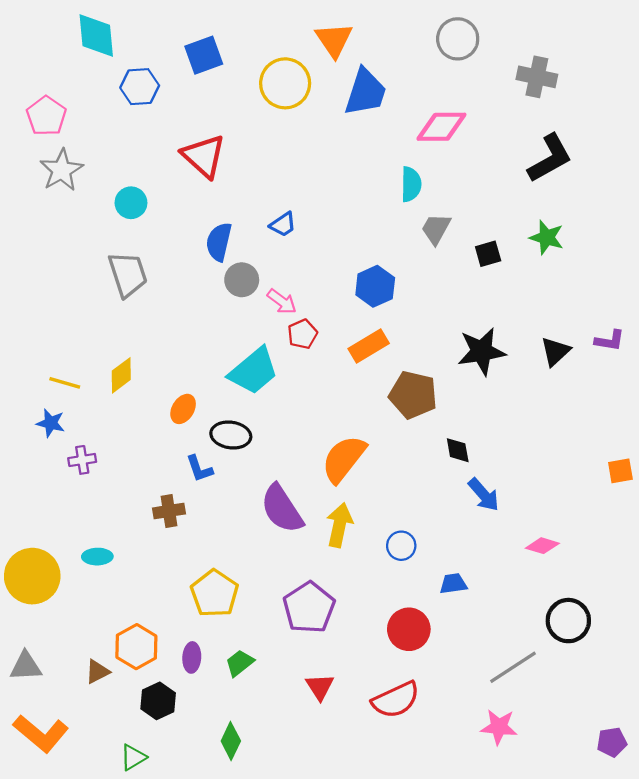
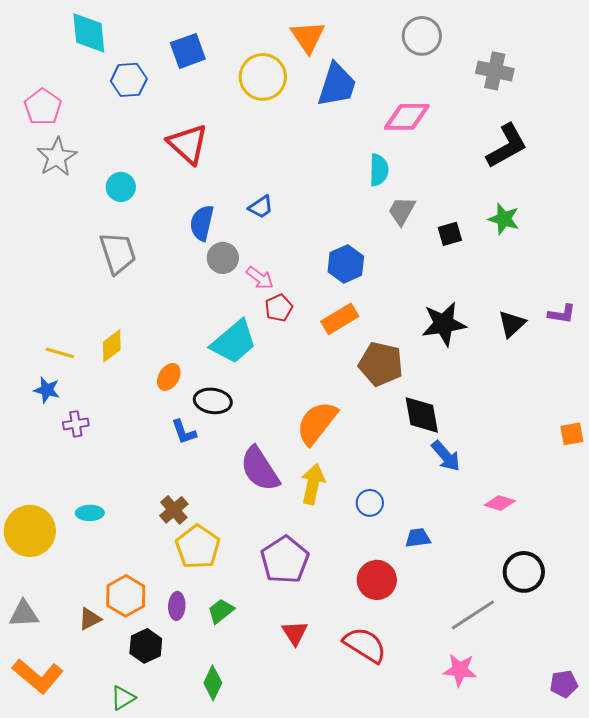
black diamond: (458, 450) -> (422, 415), size x1.6
brown cross: (169, 511) -> (174, 510), moved, turned -32
red semicircle: (396, 700) -> (365, 645), turned -123

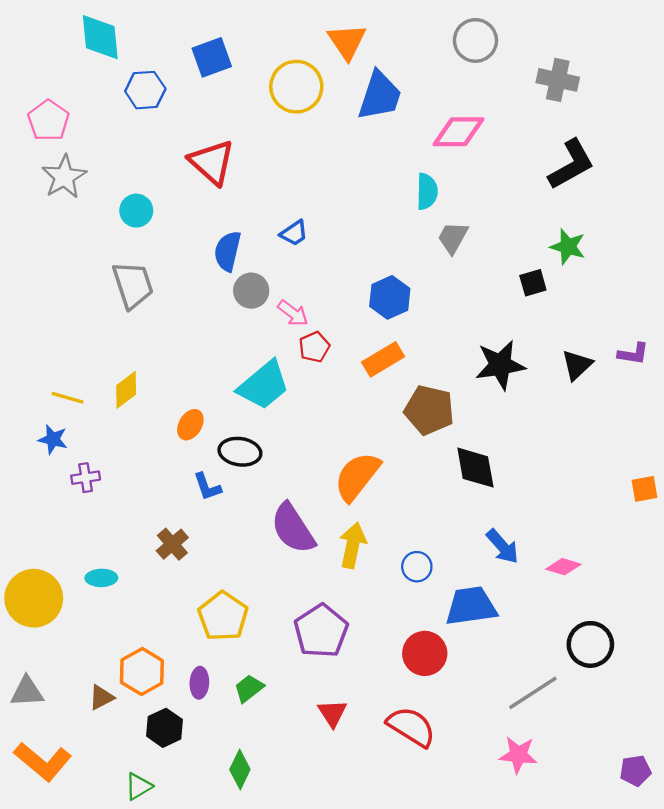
black square: (450, 234) -> (533, 283), moved
blue arrow: (446, 456) -> (502, 546), moved
brown cross: (174, 510) -> (172, 544), moved
blue trapezoid: (418, 538) -> (471, 606), size x1.8

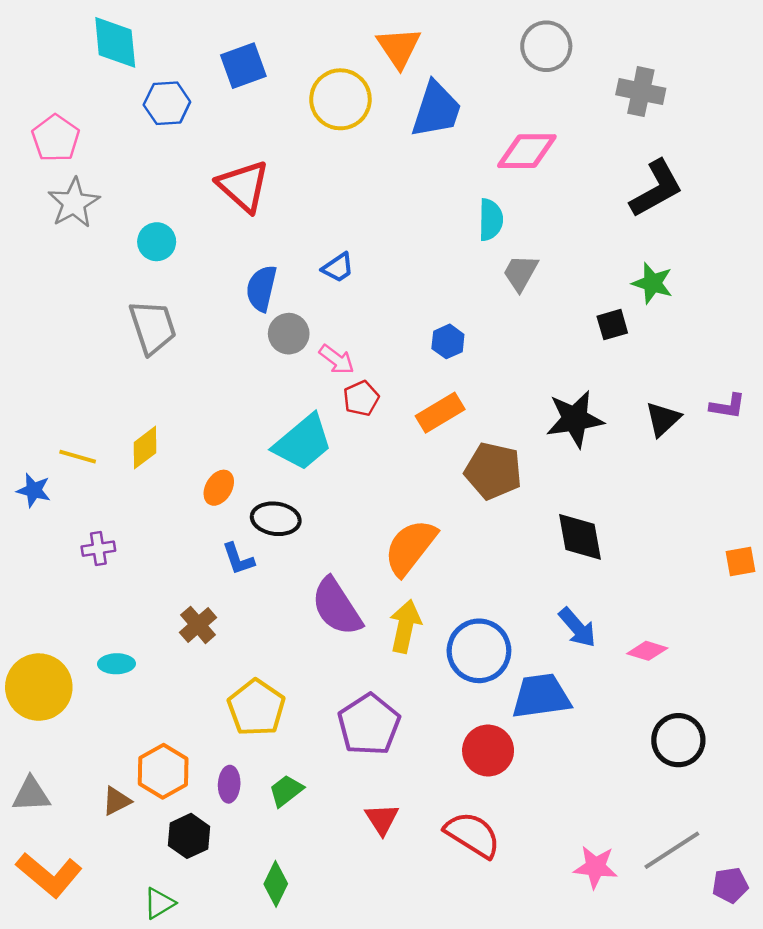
blue hexagon: (390, 297) -> (448, 341), size x0.7
blue star: (53, 439) -> (34, 490), moved
black diamond: (475, 468) -> (580, 537), moved
blue circle: (417, 567) -> (479, 651), size x1.8
gray line: (533, 693) -> (672, 850), moved

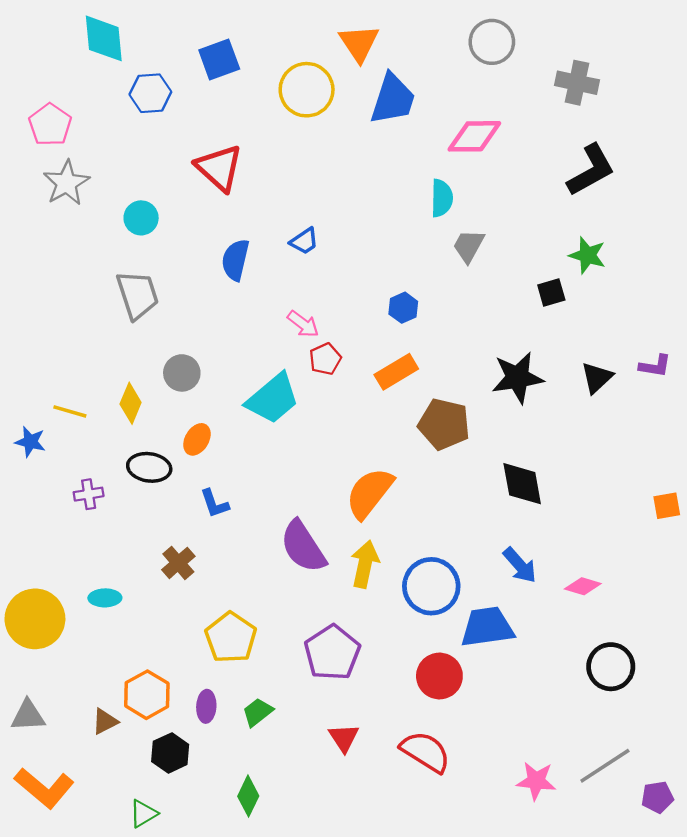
gray circle: (289, 334) -> (182, 373), moved
yellow diamond: (145, 448) -> (131, 403), turned -30
black ellipse: (276, 519) -> (149, 467), moved

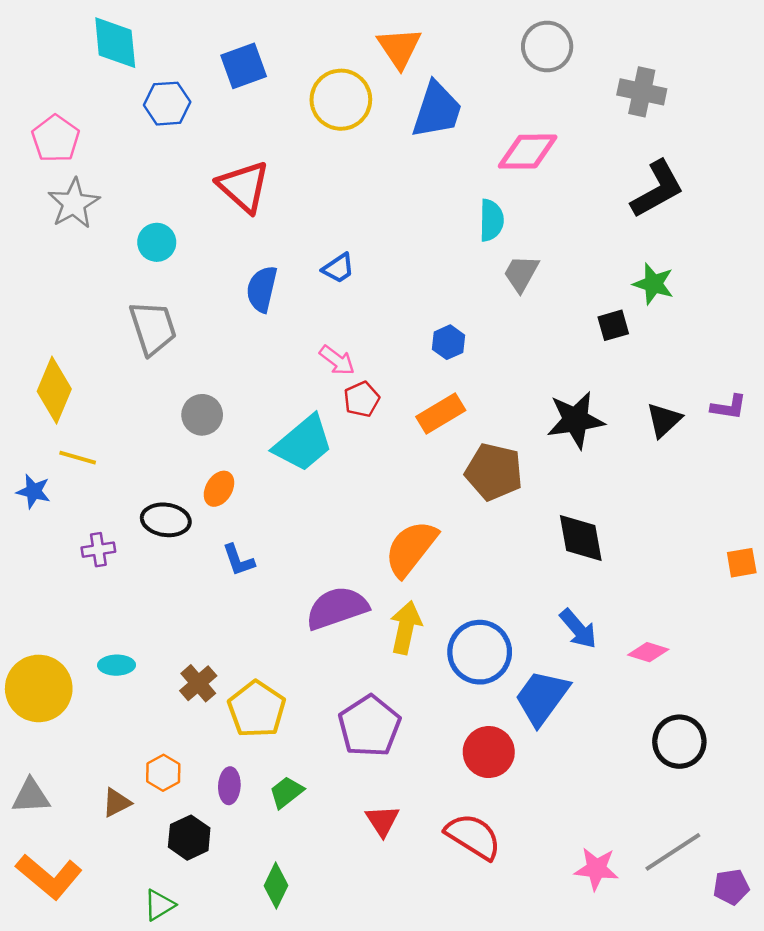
yellow diamond: (131, 403) -> (54, 390), moved, size x1.4
purple semicircle: (303, 547) -> (337, 608), turned 104
brown cross: (178, 563) -> (198, 683), moved
blue trapezoid: (487, 627) -> (542, 698), turned -46
orange hexagon: (147, 695) -> (163, 773), size x0.7

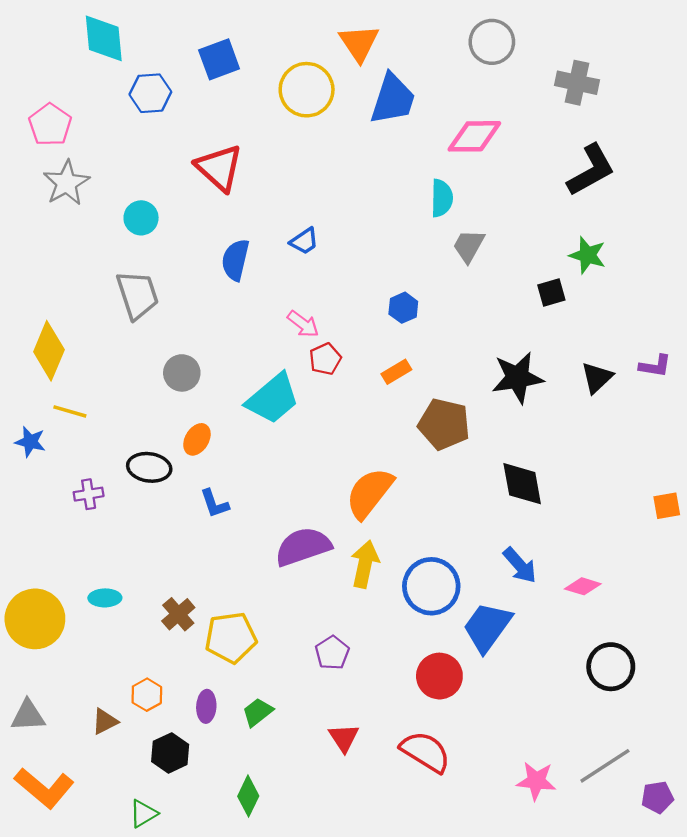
orange rectangle: (441, 414) -> (396, 372), size x0.7
yellow pentagon: (257, 709) -> (231, 638), turned 30
purple pentagon: (369, 726) -> (332, 653), size x0.6

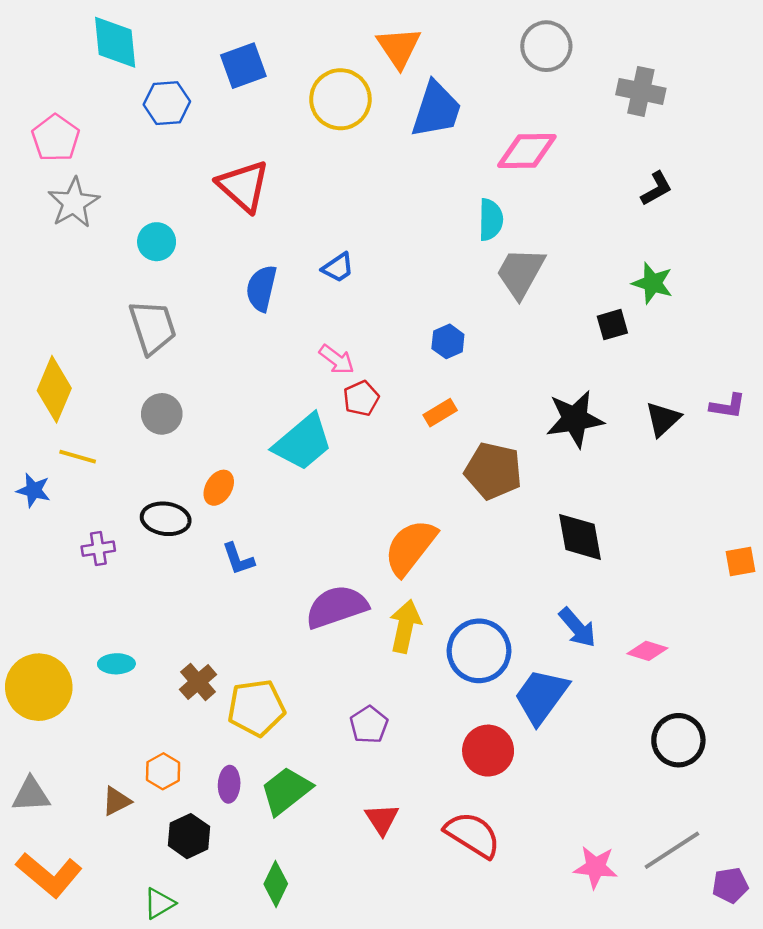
black L-shape: (591, 170) -> (656, 189), size x0.6
gray trapezoid: (469, 246) -> (520, 273), size x1.4
gray circle: (182, 373) -> (162, 414), moved
green trapezoid: (258, 712) -> (286, 791), size x1.5

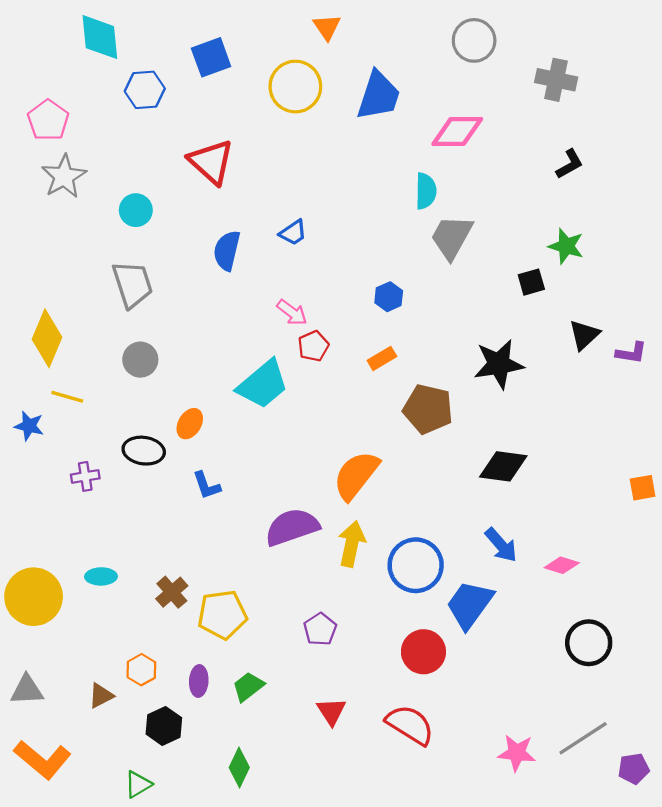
orange triangle: (399, 47) -> (327, 27), moved, size x0.7
black triangle: (663, 419) -> (584, 335), moved
black diamond: (580, 537) -> (503, 466), turned -72
green trapezoid: (286, 791) -> (248, 687), size x0.7

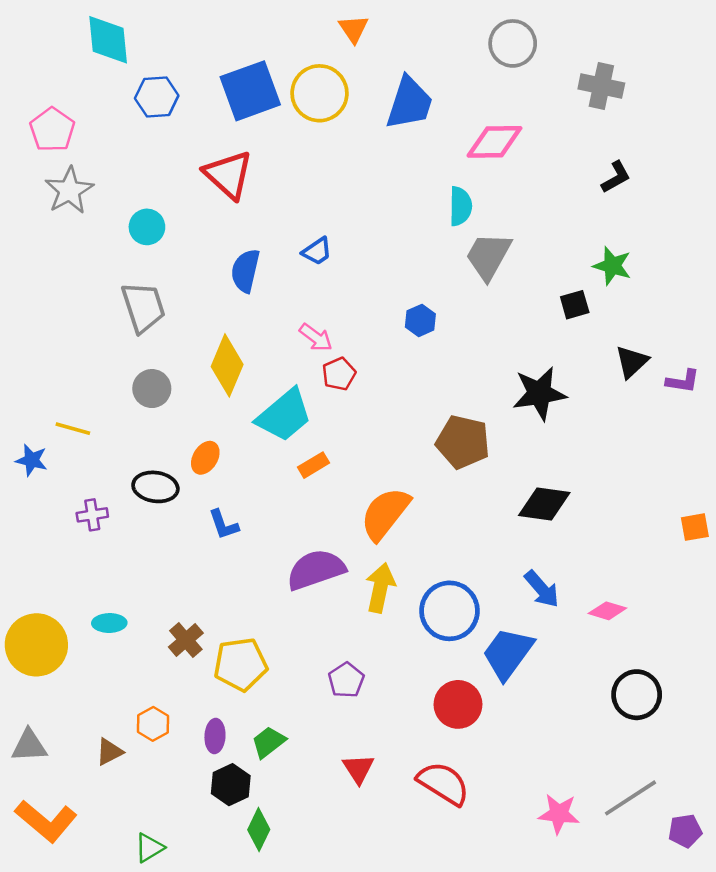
blue square: (211, 57) -> (250, 91), moved, size x1.4
yellow diamond: (47, 338) -> (227, 365), moved
orange rectangle: (382, 358) -> (313, 465), moved
black hexagon: (164, 726) -> (231, 785), moved

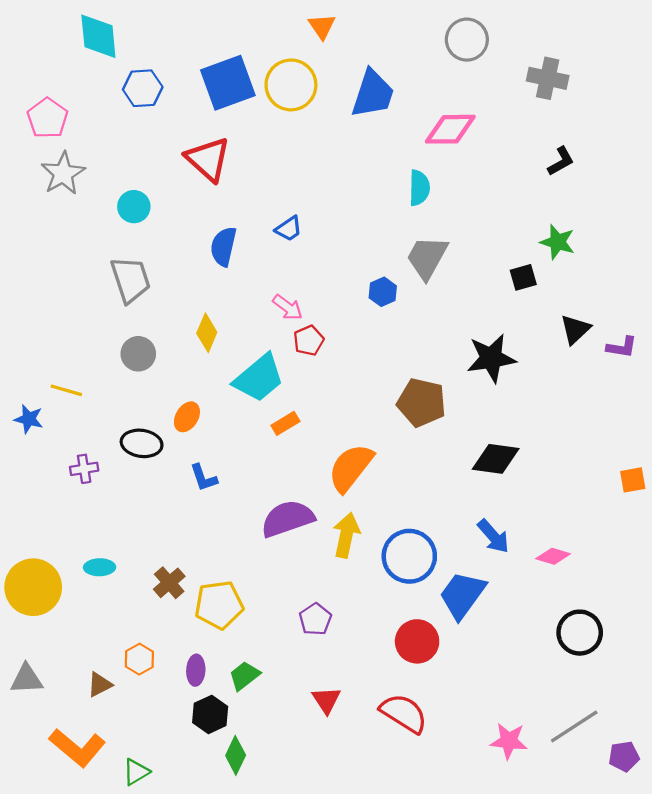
gray trapezoid: (488, 256) -> (427, 258), moved
yellow diamond: (227, 365) -> (207, 333), size x0.7
orange L-shape: (46, 821) -> (77, 748), moved

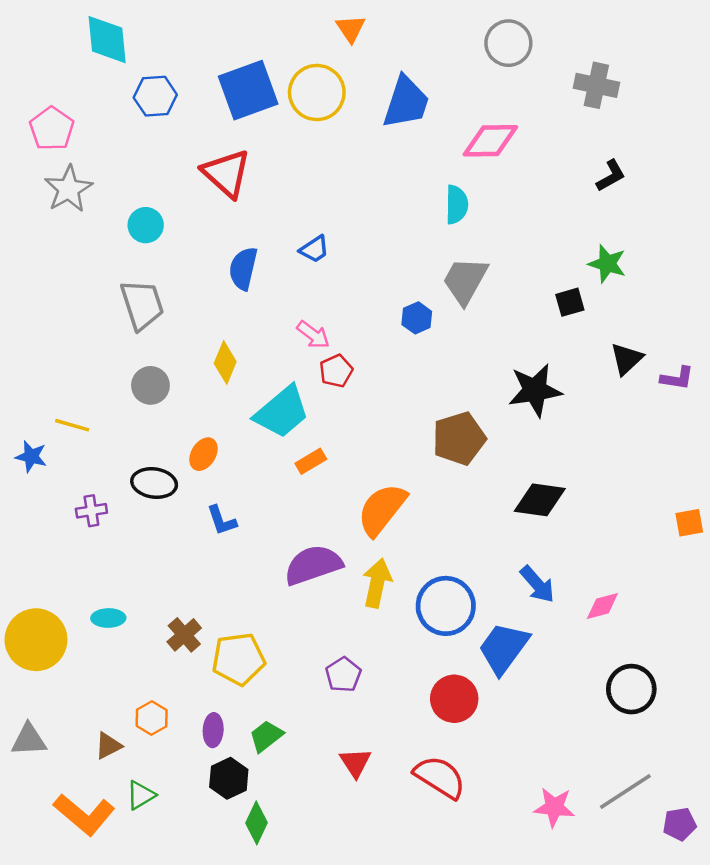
brown pentagon: (421, 402) -> (459, 438), turned -30
pink diamond: (553, 556) -> (602, 606), turned -32
green triangle: (136, 772) -> (141, 795), moved

